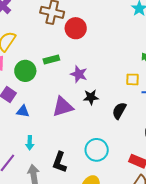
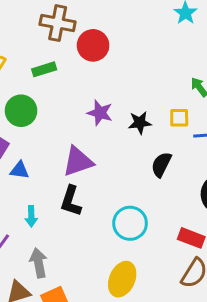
green rectangle: (51, 60) -> (44, 69), moved
black star: (91, 97) -> (140, 123), moved
black L-shape: (60, 162) -> (71, 201), moved

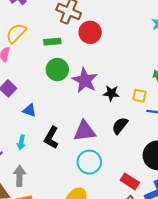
green circle: (21, 111) -> (57, 70), moved
purple star: (100, 113) -> (85, 80), size x1.4
purple triangle: (78, 162) -> (85, 131), moved
blue triangle: (20, 170) -> (29, 110), moved

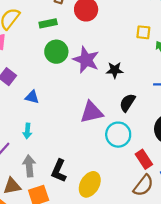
yellow square: (139, 96) -> (143, 32), moved
black L-shape: (51, 138) -> (59, 171), moved
cyan circle: (89, 162) -> (118, 135), moved
red rectangle: (130, 181) -> (144, 159), turned 30

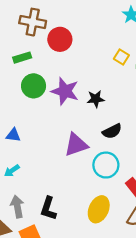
yellow square: (143, 32) -> (121, 57), turned 32
black semicircle: (127, 103) -> (112, 131), turned -144
cyan arrow: (27, 131) -> (12, 171), turned 56
yellow ellipse: (90, 184) -> (99, 209), moved

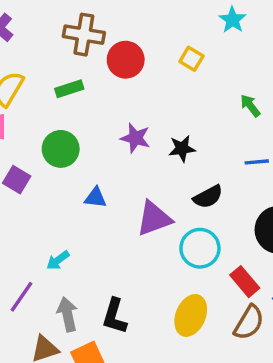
yellow square: (121, 57) -> (191, 59), moved
green circle: (34, 86) -> (61, 149), moved
purple star: (65, 91) -> (135, 138), size x0.7
blue triangle: (13, 135) -> (95, 198), moved

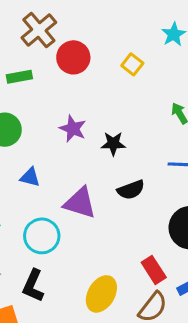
brown cross: (84, 35) -> (39, 30), turned 33
purple triangle: (154, 219) -> (80, 203), turned 30
cyan circle: (200, 248) -> (42, 236), moved

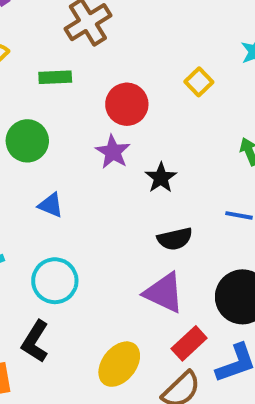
red circle: (73, 57) -> (127, 104), moved
black star: (113, 144) -> (161, 178), turned 30
purple triangle: (80, 203) -> (164, 293), moved
red rectangle: (154, 270) -> (189, 343), turned 72

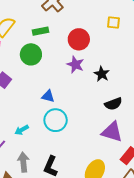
yellow square: (199, 82) -> (114, 22), turned -32
green circle: (27, 141) -> (31, 54), moved
cyan circle: (55, 281) -> (56, 120), moved

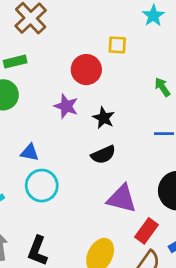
red circle: (79, 39) -> (86, 70), moved
black semicircle: (113, 104) -> (103, 155), moved

